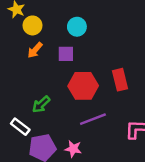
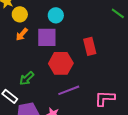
purple square: (66, 54) -> (47, 37), size x1.5
red rectangle: (120, 80) -> (90, 46), moved

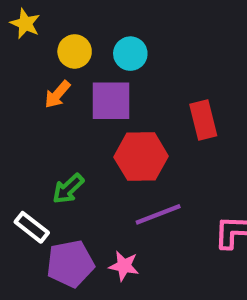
yellow circle: (20, 14) -> (75, 51), moved

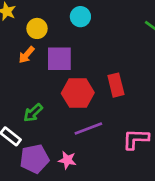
cyan circle: (130, 54) -> (80, 17), moved
red rectangle: (203, 120) -> (116, 85), moved

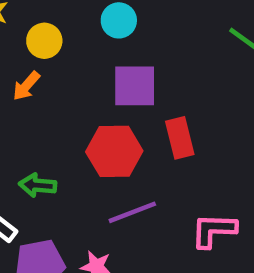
purple square: (59, 59) -> (135, 86), moved
green arrow: (33, 113) -> (38, 185), turned 48

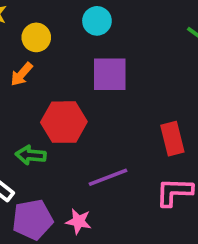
red rectangle: (180, 138) -> (172, 139), moved
red hexagon: (114, 151) -> (64, 122), moved

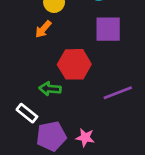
purple line: (108, 177) -> (118, 93), moved

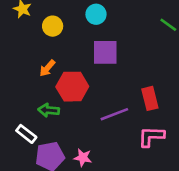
orange arrow: (43, 29) -> (47, 68), moved

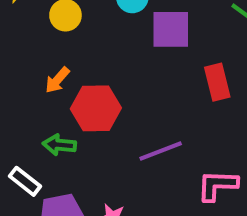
purple square: (105, 52) -> (171, 29), moved
red rectangle: (150, 98) -> (217, 82), moved

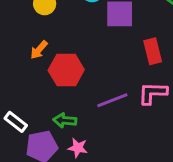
green arrow: (59, 145) -> (65, 120), moved
pink L-shape: (217, 185) -> (153, 93), moved

